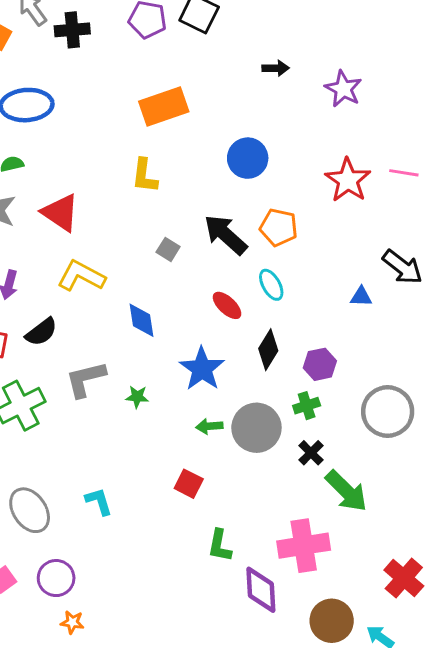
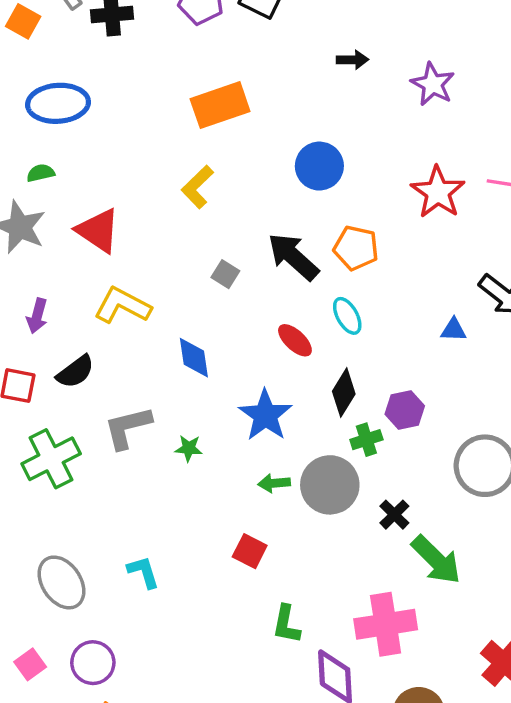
yellow L-shape: (144, 176) -> (197, 187), turned 39
green cross: (307, 406) -> (366, 440), moved

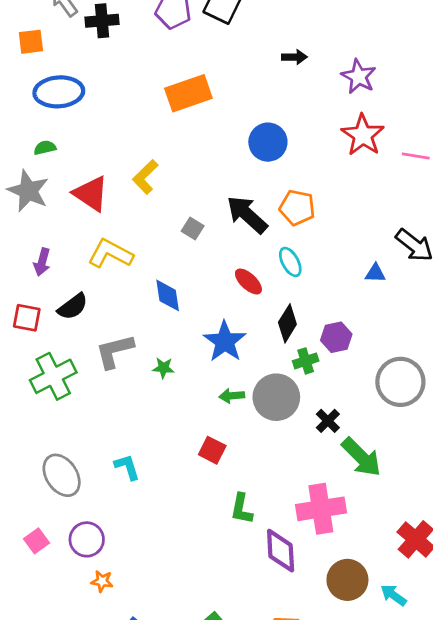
orange square: (23, 21) -> (31, 42), moved, turned -36
yellow L-shape: (197, 187) -> (145, 177), moved
red star: (438, 192) -> (363, 135), moved

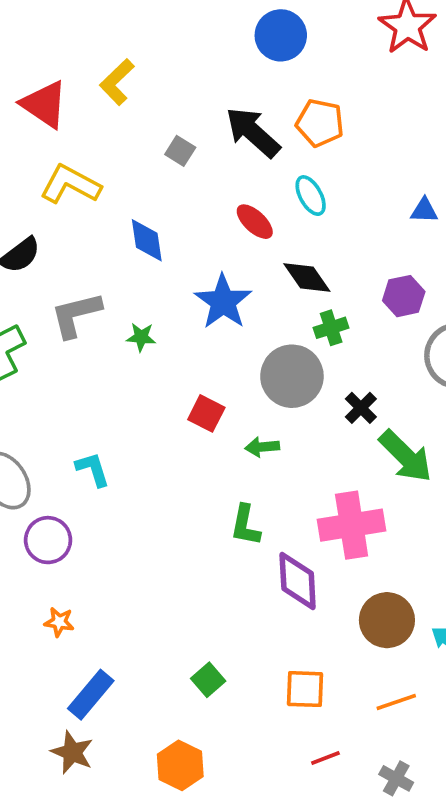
black diamond: (287, 323) -> (307, 277), turned -66
purple hexagon: (336, 337) -> (404, 296), moved
green arrow: (232, 396) -> (262, 447), moved
red square: (212, 450) -> (206, 413), moved
purple circle: (87, 539) -> (48, 540), moved

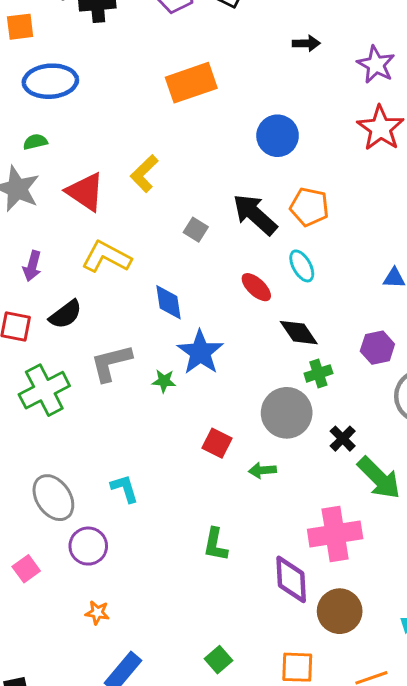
blue star: (223, 302) -> (200, 352), moved
green L-shape: (245, 525) -> (215, 545), moved
brown circle: (387, 620) -> (340, 611), moved

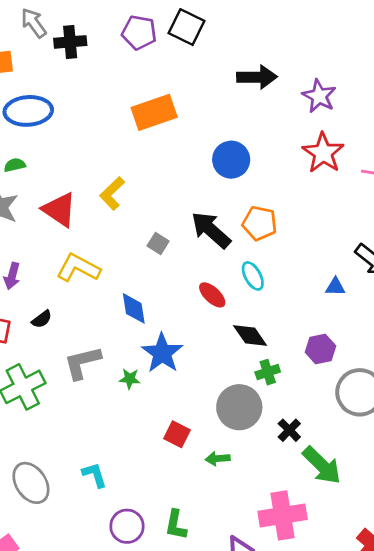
black arrow: (306, 43) -> (257, 77), size x1.6
black semicircle: (66, 314) -> (42, 319), size x0.7
purple circle: (88, 546) -> (127, 526), moved

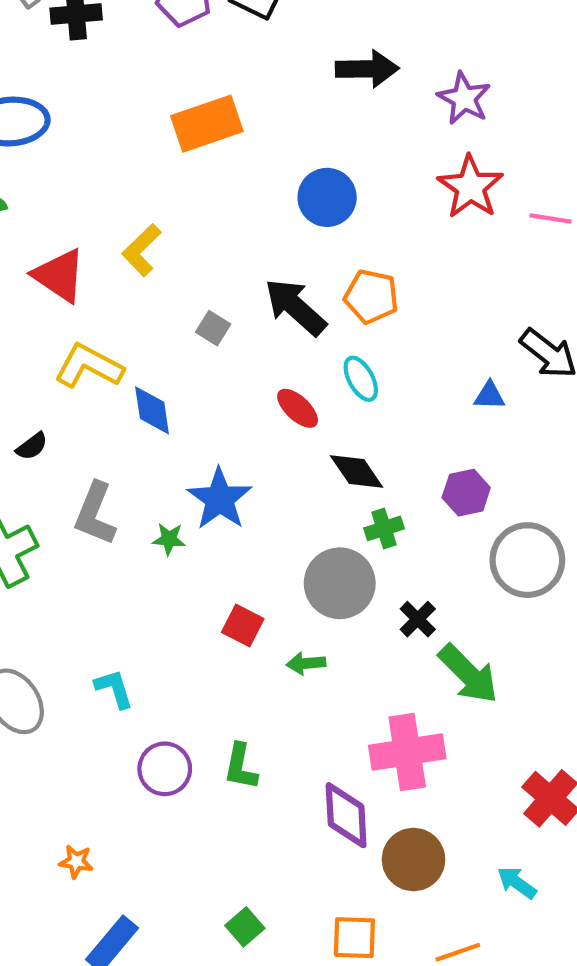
blue diamond: (134, 308) -> (152, 410), moved
gray L-shape: (82, 363) -> (95, 514), turned -54

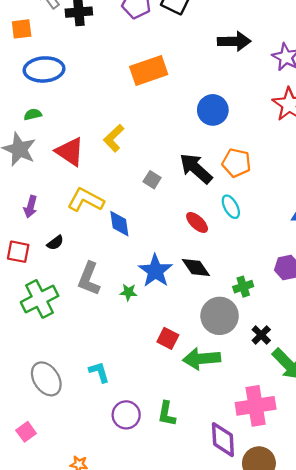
black diamond: (357, 472) -> (196, 267), moved
green arrow: (306, 663) -> (202, 359), size x1.8

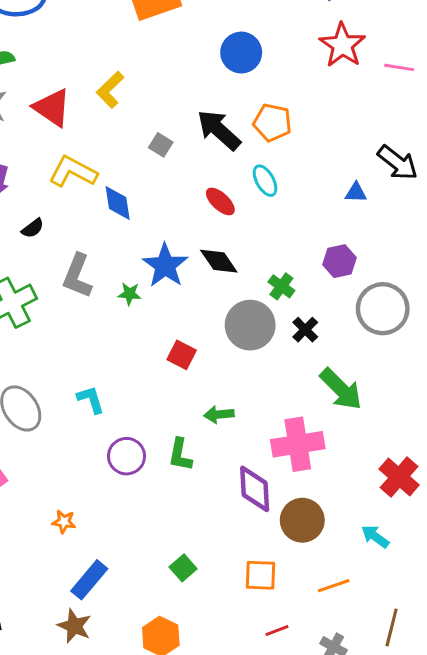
green cross: (243, 287) -> (281, 286), turned -36
black cross: (261, 335) -> (305, 330), moved
green arrow: (202, 359) -> (219, 414), moved, size x0.6

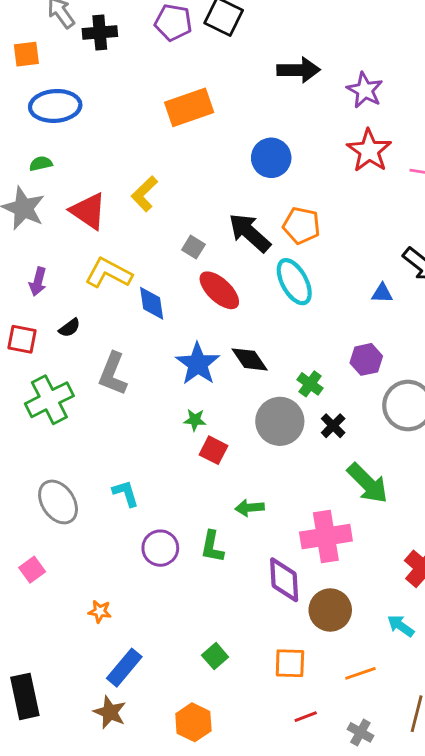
cyan ellipse: (265, 181) -> (294, 282), size x1.5
red ellipse: (220, 201) -> (219, 290), moved, size x1.4
green star: (129, 294) -> (195, 420), moved

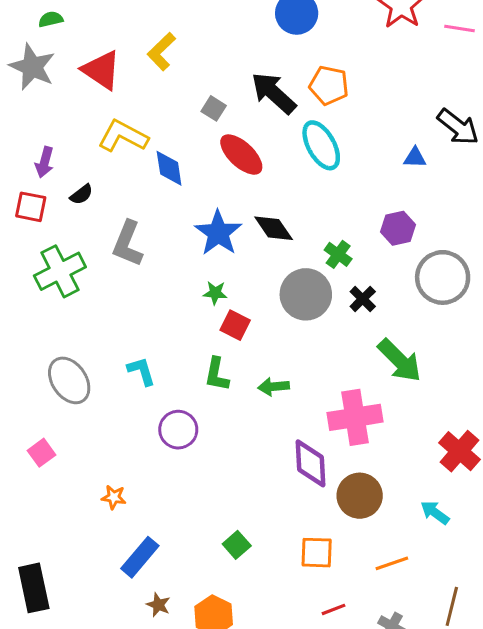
purple arrow: (38, 282) -> (45, 162), moved
green L-shape: (212, 547) -> (217, 374), moved
brown star: (110, 712) -> (158, 605), moved, size x0.7

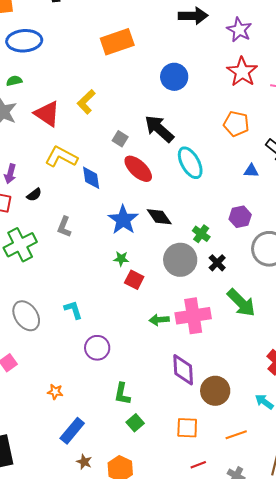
orange pentagon: (329, 85) -> (236, 124), moved
gray L-shape: (128, 244) -> (64, 227), size x0.7
green L-shape: (217, 374) -> (122, 394), moved
pink cross: (355, 417) -> (193, 316), moved

